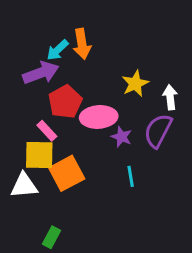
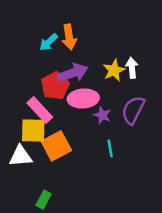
purple arrow: (41, 73) -> (73, 73), moved
white arrow: (170, 97) -> (132, 68), moved
pink rectangle: (47, 131) -> (40, 110), size x1.5

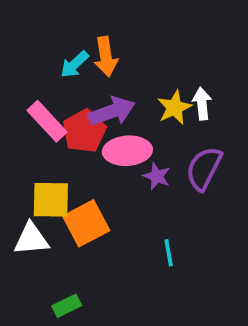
pink rectangle: (40, 110) -> (47, 121), moved
cyan line: (110, 148) -> (169, 253), moved
green rectangle: (44, 200) -> (67, 306), turned 36

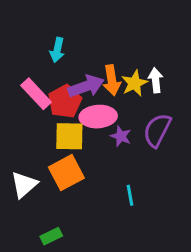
orange arrow: (106, 57) -> (112, 80), moved
cyan arrow: (74, 64) -> (57, 50), turned -35
yellow square: (51, 200) -> (69, 136), moved
white triangle: (31, 239) -> (24, 185), turned -36

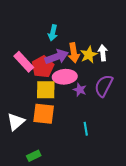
cyan arrow: (57, 50) -> (53, 33), moved
orange square: (66, 173) -> (44, 114), turned 35

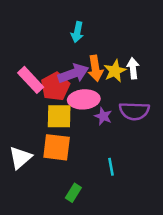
cyan arrow: (53, 33) -> (77, 32), moved
purple semicircle: (104, 86) -> (134, 111), turned -115
green rectangle: (34, 156) -> (73, 193), moved, turned -32

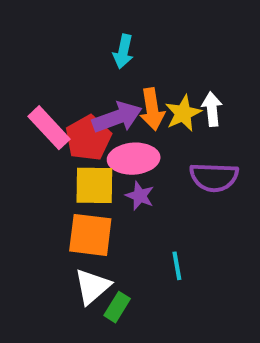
purple star: (103, 116) -> (140, 196), moved
white triangle: (20, 158) -> (92, 286), moved

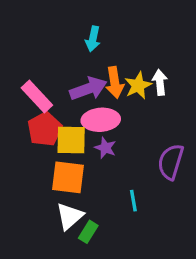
red pentagon: (88, 138) -> (45, 129), moved
purple semicircle: (214, 177) -> (171, 162), moved, turned 105

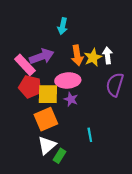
purple arrow: (88, 89) -> (42, 56), moved
red pentagon: (45, 129) -> (30, 87), turned -30
purple semicircle: (171, 162) -> (115, 85), moved
orange square: (68, 177) -> (46, 119), turned -30

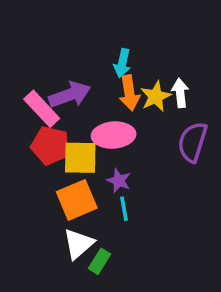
cyan arrow: (63, 26) -> (122, 63), moved
purple star: (71, 99) -> (119, 181), moved
cyan line: (90, 135) -> (124, 209), moved

